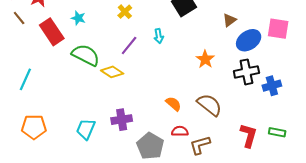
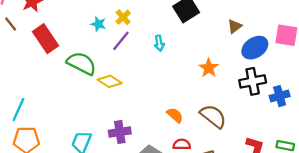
cyan star: (78, 18) -> (98, 24), moved
purple line: (129, 46) -> (121, 41), moved
cyan line: (25, 79) -> (18, 110), moved

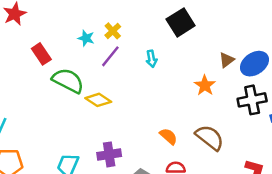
brown triangle: (235, 26) -> (227, 60), moved
red rectangle: (46, 39) -> (41, 54), moved, size x0.7

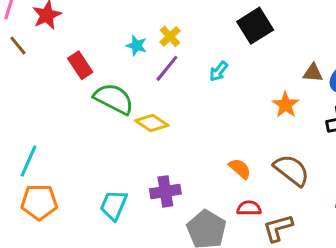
cyan arrow: (152, 59) -> (219, 71), turned 49
brown triangle: (227, 60) -> (313, 73), turned 42

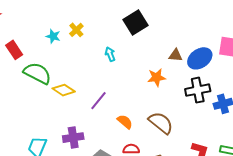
purple line: (167, 68) -> (99, 101), moved
cyan arrow: (219, 71) -> (110, 54), turned 120
orange star: (286, 105) -> (157, 77), turned 30

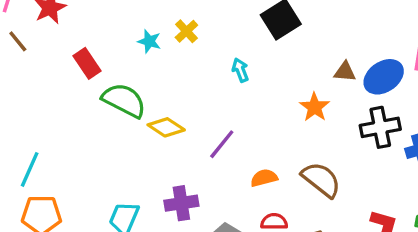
orange star: (157, 77) -> (315, 107), turned -30
orange semicircle: (125, 122) -> (264, 178), turned -56

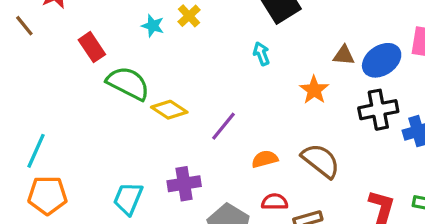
cyan arrow: (240, 70) -> (261, 54), moved

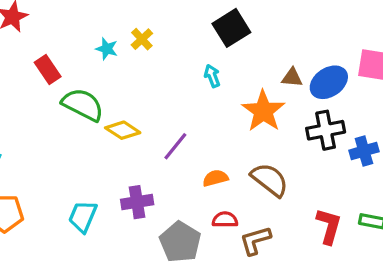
orange star: (314, 90) -> (263, 111), size x1.5

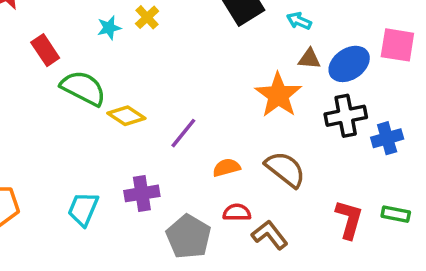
cyan star: (107, 49) -> (109, 28), turned -30
cyan arrow: (212, 76) -> (299, 21), moved, turned -45
brown L-shape: (255, 240) -> (270, 235), turned 68

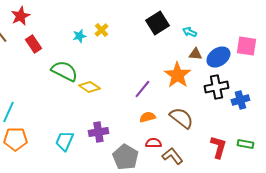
red rectangle: (45, 50) -> (33, 44), moved
purple line: (183, 133) -> (142, 89), moved

